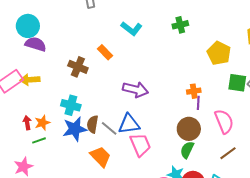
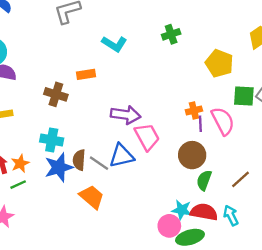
orange rectangle: (105, 52) -> (86, 74), turned -49
pink semicircle: (224, 121) -> (223, 121), moved
pink trapezoid: (140, 145) -> (147, 137), moved
green semicircle: (187, 150) -> (204, 180), moved

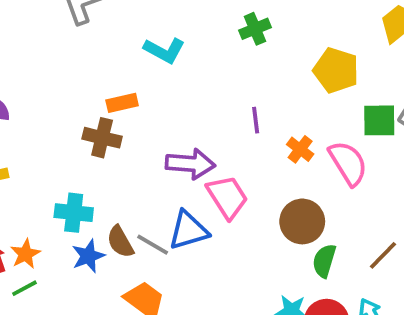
brown cross: (56, 94) -> (102, 138), moved
orange cross: (194, 110) -> (300, 149), turned -35
purple line: (200, 124) -> (256, 120), moved
brown semicircle: (79, 160) -> (120, 242), turned -30
blue star: (59, 167) -> (88, 256), size x0.7

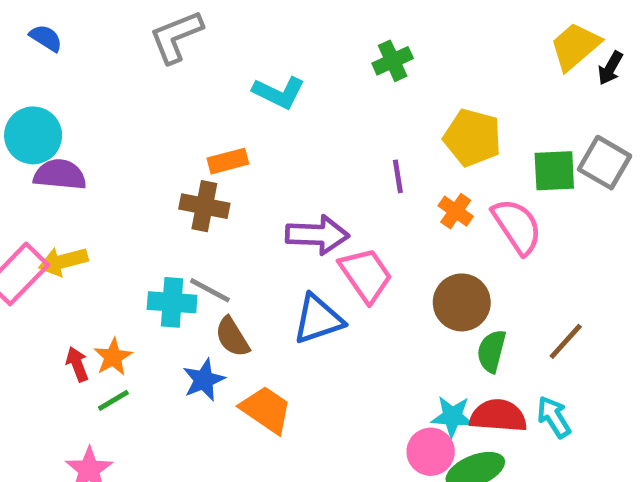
yellow pentagon: (336, 70) -> (473, 138), moved
gray line: (153, 245) -> (210, 290), moved
blue star: (88, 256) -> (204, 380), moved

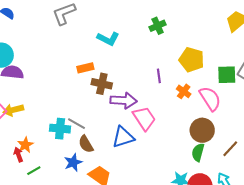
brown cross: (204, 206) -> (102, 84), moved
brown circle: (462, 302) -> (202, 130), moved
orange star: (113, 357) -> (25, 145), moved

